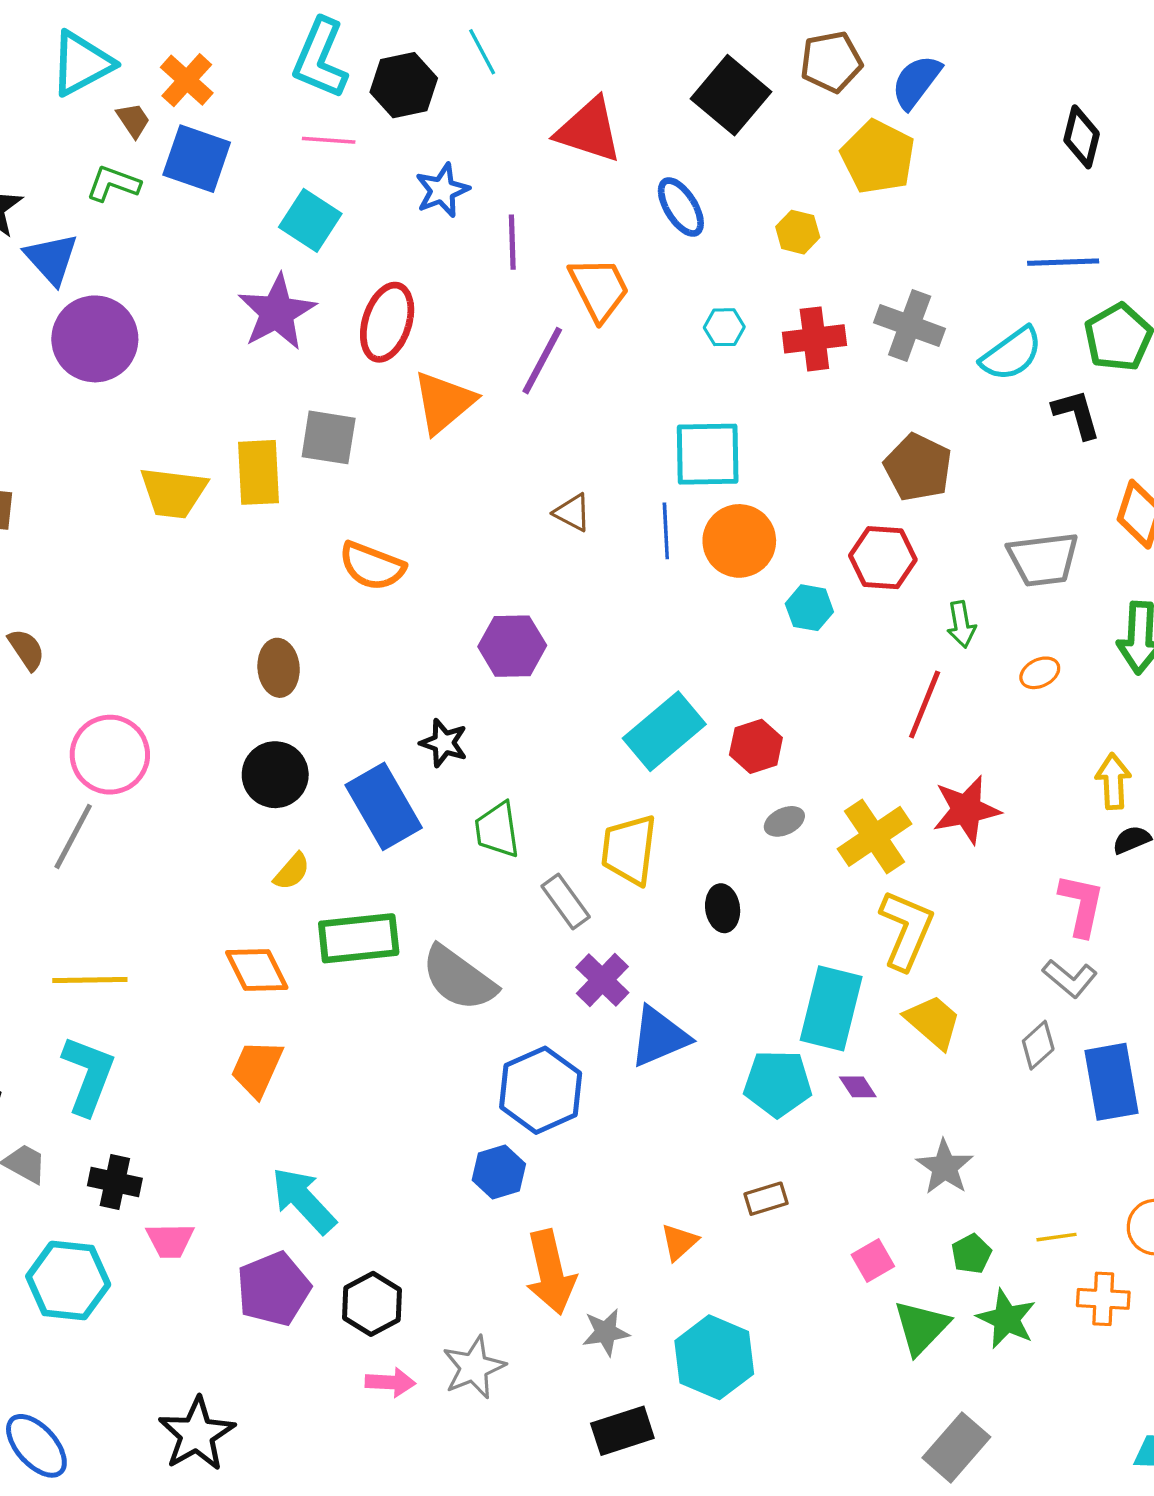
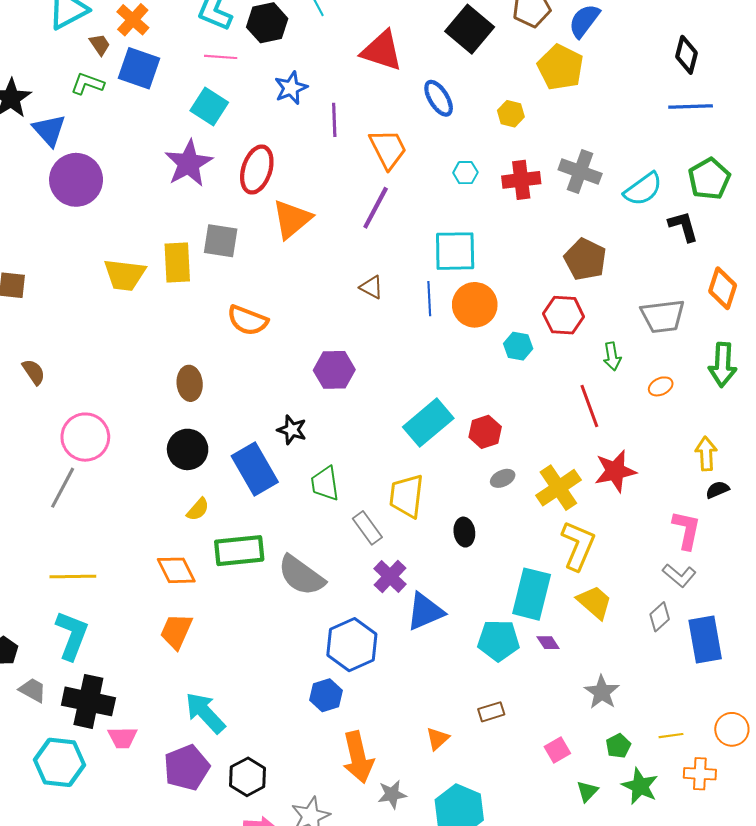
blue line: (1063, 262) -> (691, 106), moved
purple line: (542, 361) -> (376, 208), moved
red line: (925, 705) -> (589, 406), turned -42
black cross: (115, 1182) -> (88, 701), size x1.6
green triangle: (921, 1327) -> (587, 791), size x0.6

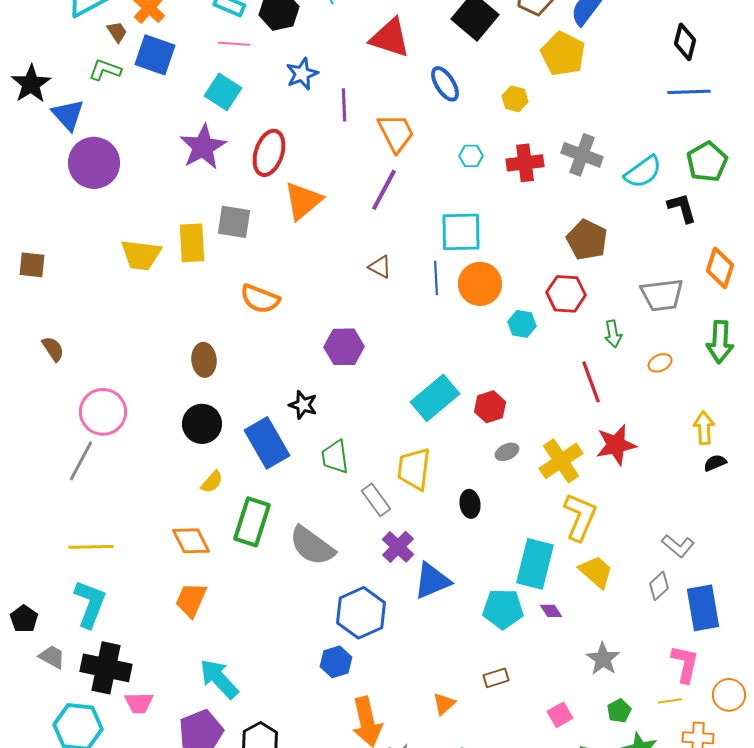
pink L-shape: (686, 530) -> (685, 664), moved
green rectangle: (239, 551) -> (252, 522), turned -66

